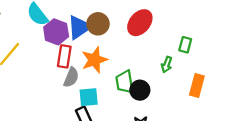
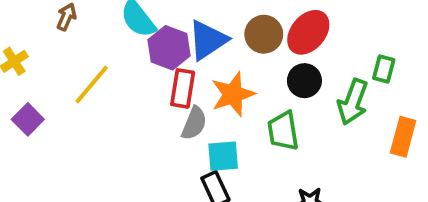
brown circle: (98, 24) -> (264, 34), moved
green arrow: (167, 65) -> (353, 102), size x1.6
black circle: (140, 90) -> (304, 81), moved

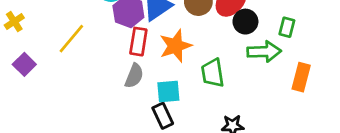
black circle: (304, 81) -> (245, 22), moved
green arrow: (353, 102) -> (264, 52), turned -112
gray semicircle: (194, 123) -> (134, 76), moved

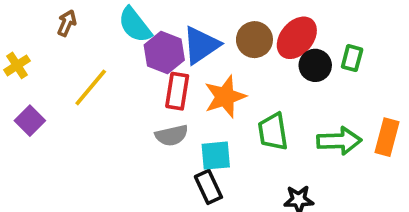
green rectangle: (287, 27) -> (352, 58), moved
green arrow: (264, 52) -> (339, 141), moved
gray semicircle: (134, 76) -> (172, 135), turned 55

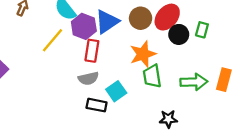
yellow line: (91, 87) -> (53, 40), moved
orange star: (225, 97) -> (143, 54), moved
cyan square: (216, 156) -> (116, 91), turned -30
black rectangle: (208, 187) -> (97, 105), moved, turned -54

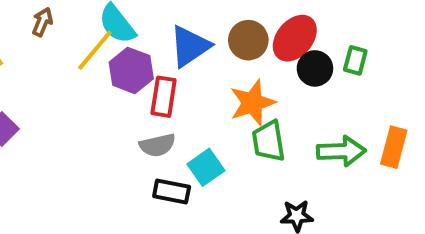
purple hexagon: (84, 26) -> (131, 70), moved
yellow line: (53, 40) -> (95, 50), moved

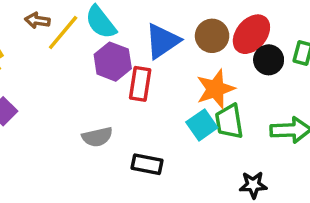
brown arrow: (42, 22) -> (37, 20), turned -105
yellow line: (95, 50) -> (63, 32), moved
gray semicircle: (157, 145) -> (97, 137), moved
cyan square: (206, 167) -> (202, 125), moved

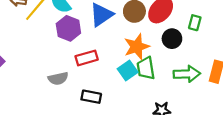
black circle: (269, 60) -> (172, 39), moved
red rectangle: (140, 84) -> (87, 58), moved, turned 65

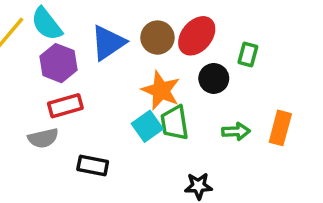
orange star: (137, 47) -> (161, 90), turned -30
red rectangle: (87, 58) -> (65, 106), moved
green arrow: (187, 74) -> (236, 131), size x0.7

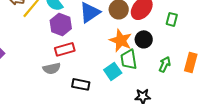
black circle: (214, 78) -> (144, 39), moved
cyan square: (147, 126) -> (113, 71), moved
green arrow: (236, 131) -> (165, 64), turned -63

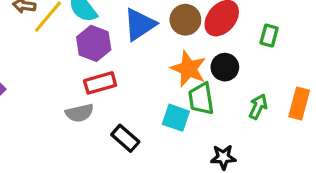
cyan square: (113, 71) -> (176, 118), turned -36
black rectangle: (81, 84) -> (125, 138), turned 30

